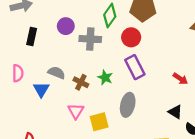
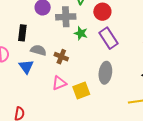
black rectangle: (32, 37) -> (22, 33), moved
green star: (105, 77) -> (81, 33), moved
pink triangle: (76, 111) -> (59, 83), turned 42

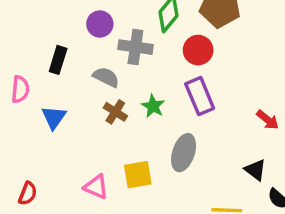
green star: (81, 33) -> (153, 106), moved
gray semicircle: (38, 50) -> (106, 77), moved
pink triangle: (59, 83) -> (96, 187), moved, turned 35

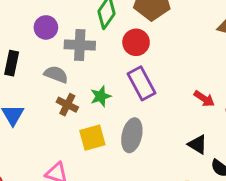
green star: (153, 106) -> (101, 96), turned 30
yellow square: (138, 175) -> (92, 138), moved

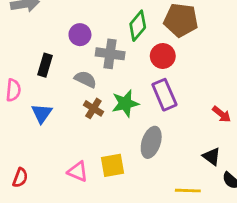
green star: (101, 96) -> (125, 103), size x1.4
yellow square: (92, 138) -> (112, 165), moved

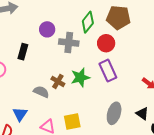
gray semicircle: (85, 79) -> (41, 92), moved
blue triangle: (42, 113) -> (20, 114), moved
gray ellipse: (151, 142) -> (114, 113), moved

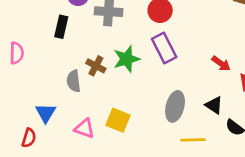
black rectangle: (23, 52) -> (61, 27), moved
gray semicircle: (41, 92) -> (74, 81), turned -119
yellow square: (72, 121) -> (118, 120), turned 36

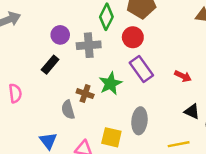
black rectangle: (61, 27) -> (50, 65), turned 36
red arrow: (221, 63) -> (183, 76), moved
gray ellipse: (175, 106) -> (139, 121), moved

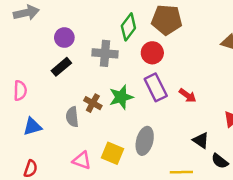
purple circle: (60, 35) -> (64, 38), moved
red arrow: (183, 76) -> (187, 95), moved
blue triangle: (48, 141) -> (32, 127), moved, turned 42

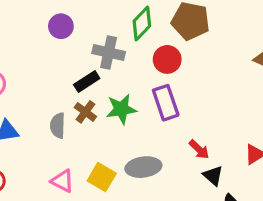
black rectangle: (61, 67) -> (87, 81), moved
red arrow: (187, 95) -> (199, 149), moved
gray ellipse: (145, 141) -> (143, 167), turned 60

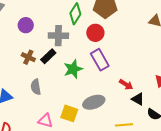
brown cross: (85, 112) -> (28, 57), moved

